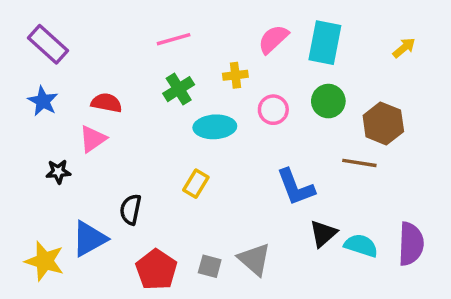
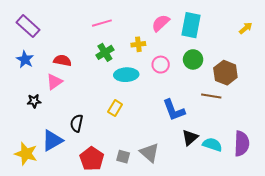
yellow arrow: (404, 48) -> (246, 28), moved

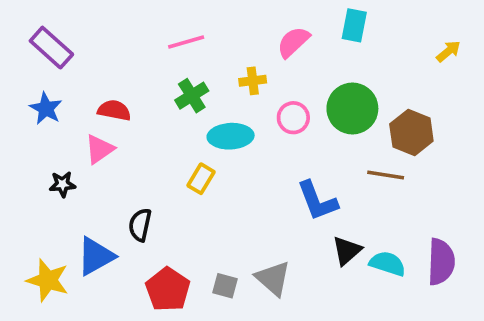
cyan rectangle: (191, 25) -> (354, 25), moved, size x0.7
green circle: (193, 59) -> (352, 109), size x1.4
yellow rectangle: (115, 108) -> (201, 179), moved

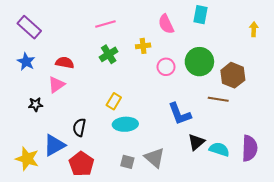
pink semicircle: (293, 42) -> (166, 24), turned -72
yellow arrow: (448, 51) -> (254, 29), turned -48
cyan ellipse: (231, 136) -> (125, 124), moved
red pentagon: (168, 289) -> (81, 164), moved

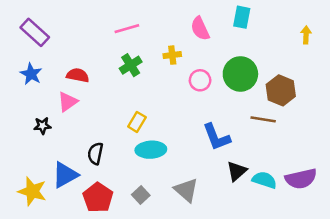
purple semicircle: (250, 148) -> (301, 179), turned 75
gray square: (127, 162) -> (141, 195), moved, turned 32

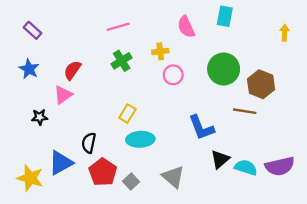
purple rectangle: (35, 32) -> (33, 30), size x0.7
red semicircle: (78, 75) -> (72, 70), turned -66
pink circle: (200, 80) -> (173, 75), moved
red pentagon: (98, 198) -> (103, 172), moved

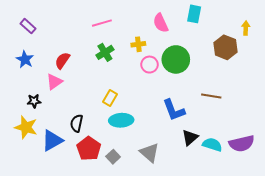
green circle: (224, 69) -> (176, 59), moved
brown hexagon: (261, 84) -> (225, 47), moved
yellow star: (30, 178) -> (26, 127), moved

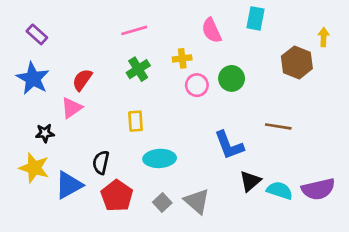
blue star: (25, 59) -> (33, 78), size x1.4
green circle: (176, 59) -> (232, 78), size x0.7
yellow rectangle: (110, 98) -> (136, 121), moved, turned -35
gray square: (113, 157) -> (162, 202), moved

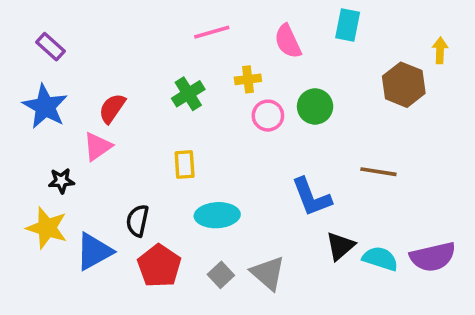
pink line: (134, 30) -> (212, 32), moved

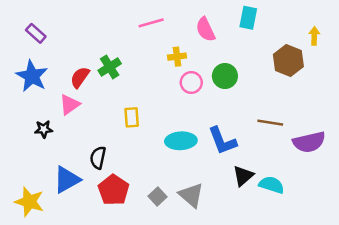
green cross: (188, 94) -> (110, 67), moved
cyan ellipse: (217, 215) -> (181, 141), moved
yellow star: (47, 228) -> (29, 202), moved
purple semicircle: (433, 257) -> (309, 142), moved

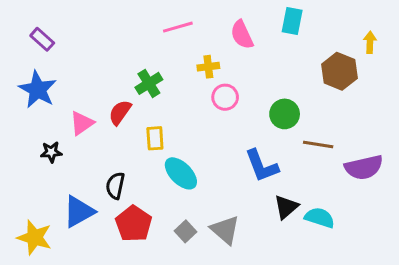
green cross: (110, 67) -> (149, 83), moved
green circle: (225, 76) -> (285, 114), moved
red semicircle: (80, 77) -> (120, 112), moved
cyan ellipse: (181, 141) -> (181, 173), moved, turned 48

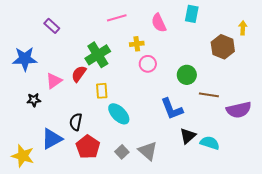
purple rectangle: (42, 39) -> (52, 26), moved
green cross: (149, 83) -> (98, 55), size x1.4
blue star: (38, 90) -> (25, 59), turned -30

